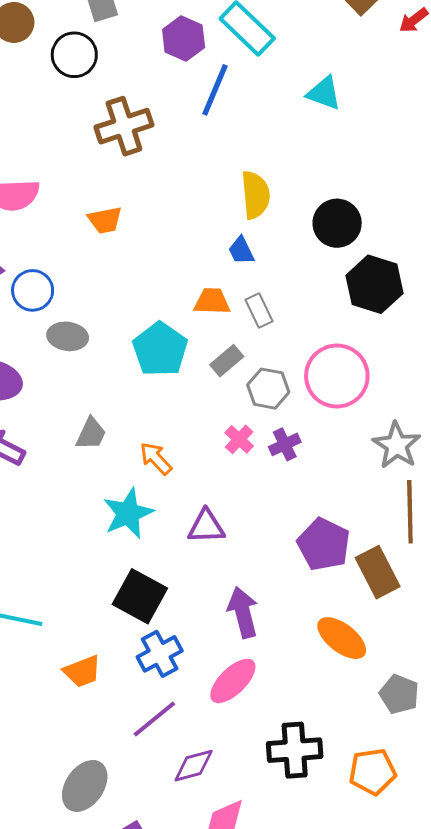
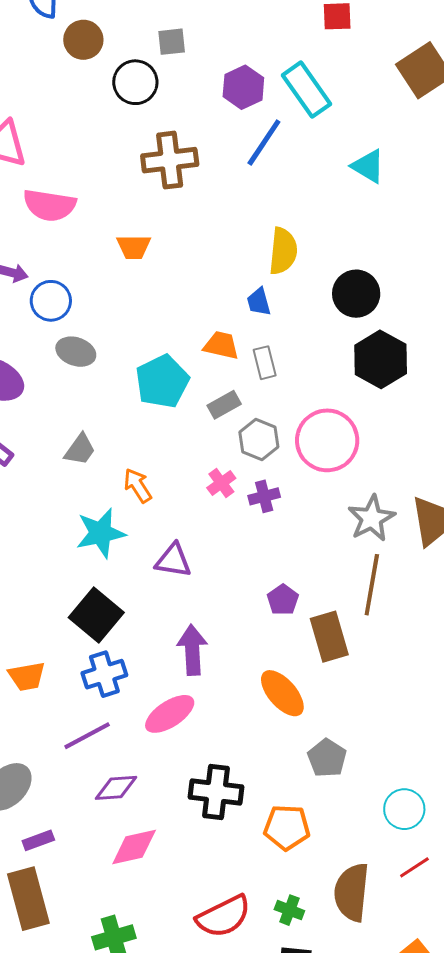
purple pentagon: (324, 544) -> (283, 600), size x0.6

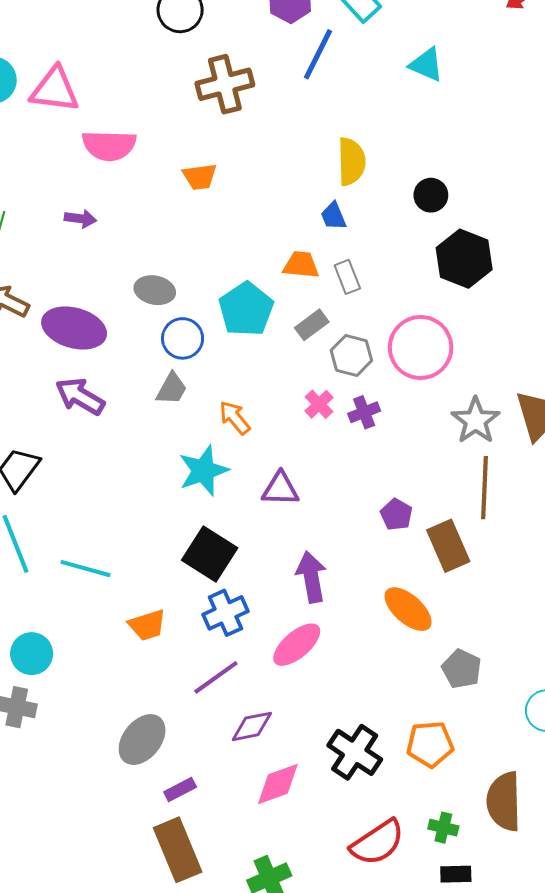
black circle: (356, 294) -> (431, 195), size x0.7
blue circle: (51, 301) -> (183, 338), moved
black cross: (216, 792) -> (355, 752), moved, turned 34

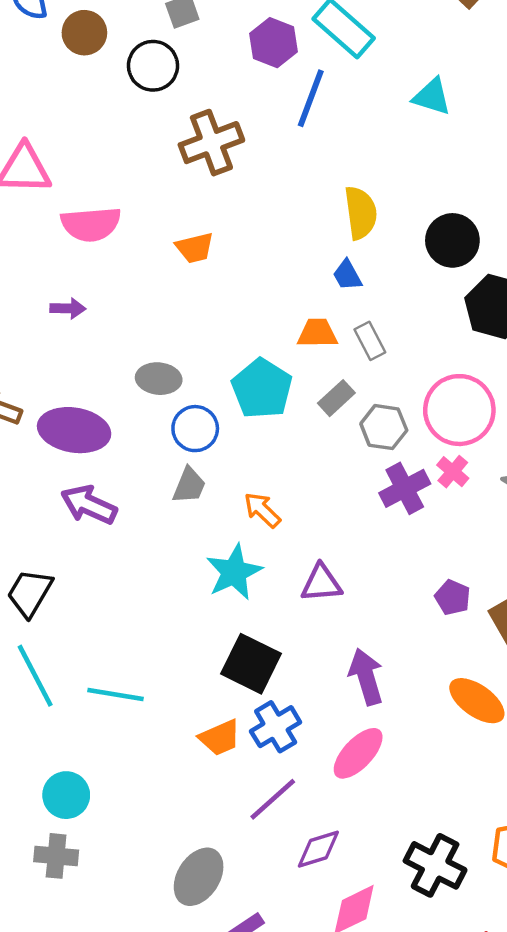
black circle: (431, 195) -> (452, 240), size x1.4
pink cross: (319, 404) -> (453, 472), moved
purple cross: (364, 412) -> (405, 488), size x1.4
orange trapezoid: (147, 625) -> (220, 738), moved

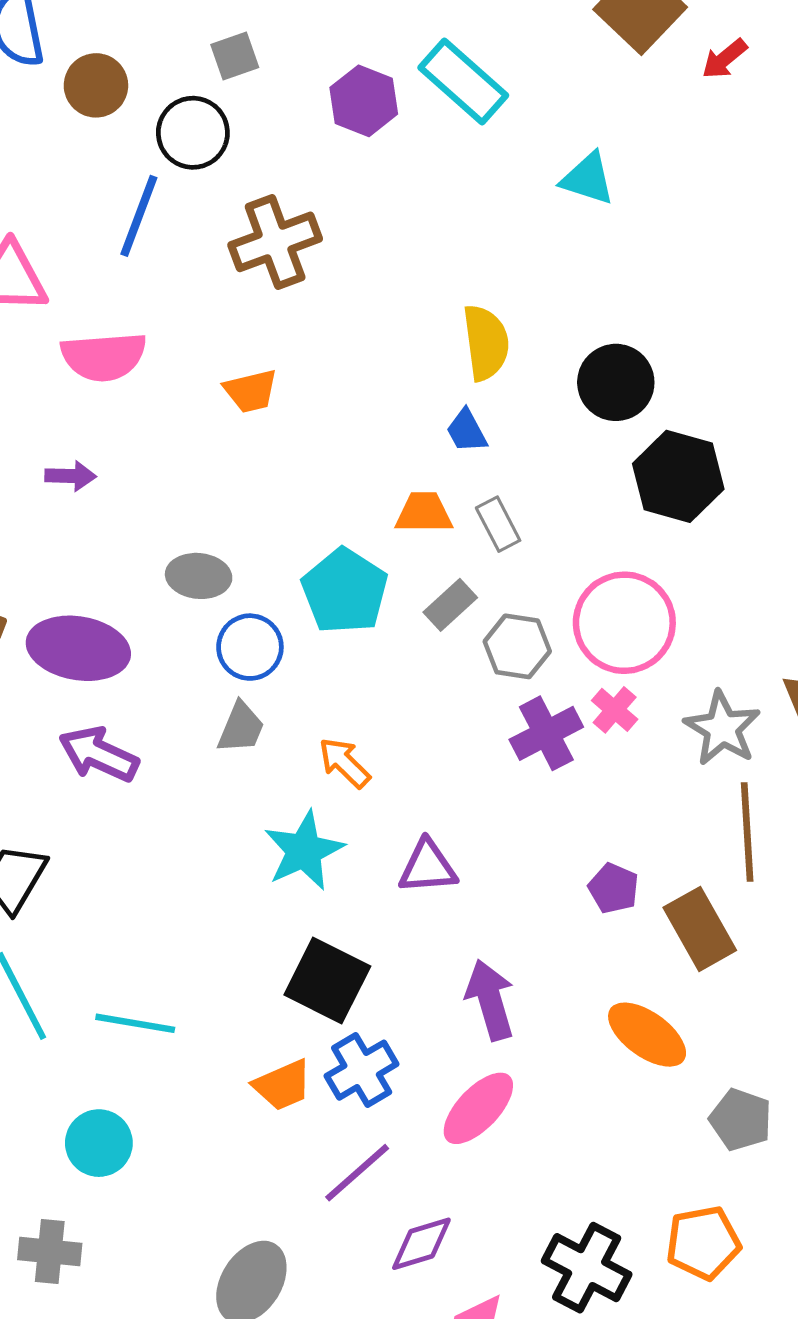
blue line: (311, 98) -> (139, 216), moved
cyan circle: (66, 795) -> (99, 1143), moved

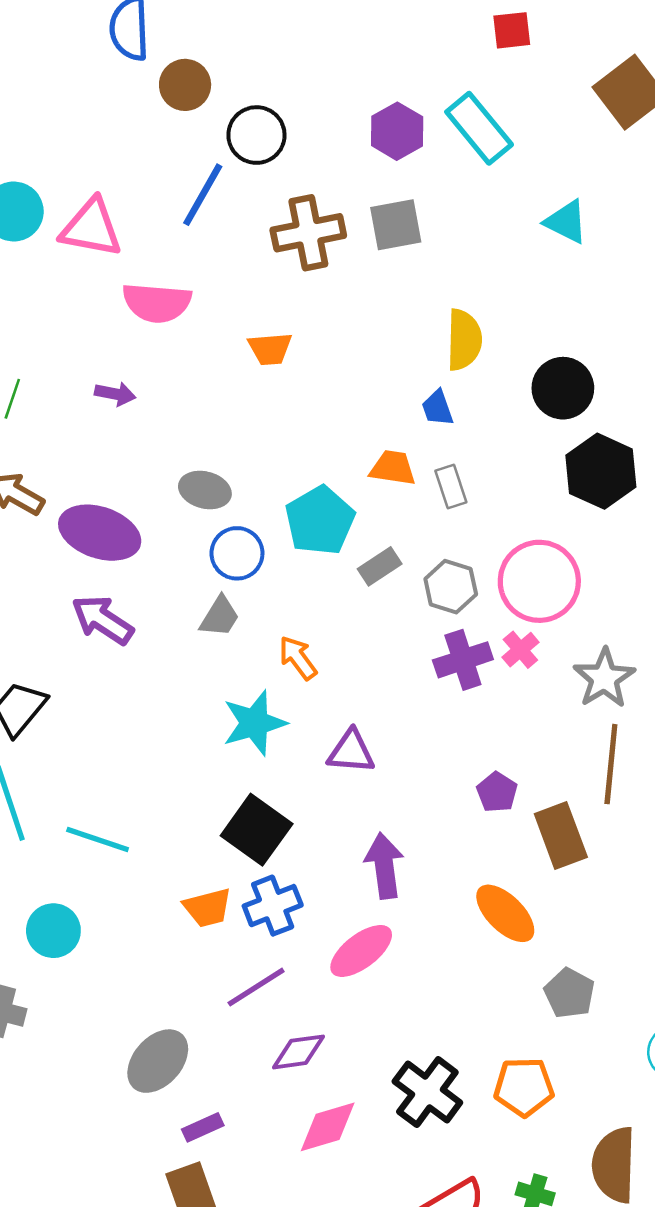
gray square: (235, 56) -> (396, 225), moved, size x1.4
gray rectangle: (450, 605) -> (380, 566), moved

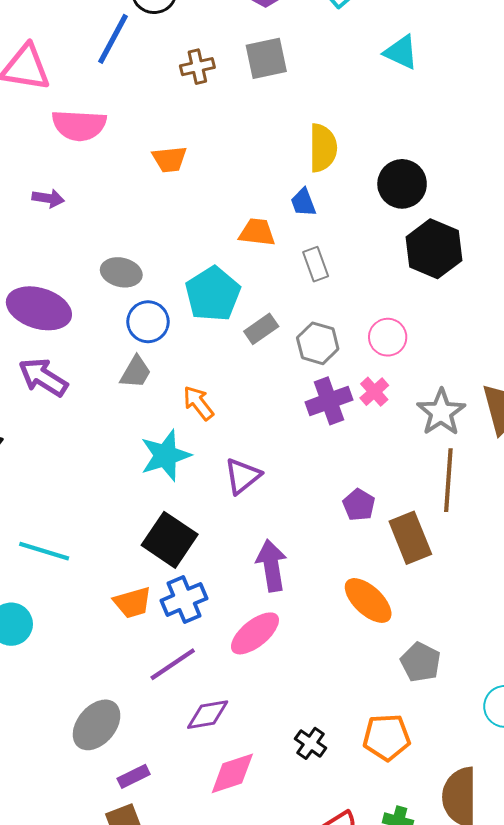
brown cross: (308, 233) -> (197, 67), size x0.6
orange trapezoid: (393, 468) -> (257, 232), moved
pink circle: (539, 581) -> (388, 337), size x0.6
purple triangle: (351, 752) -> (243, 476), turned -42
black cross: (427, 1092) -> (311, 743), size x0.6

